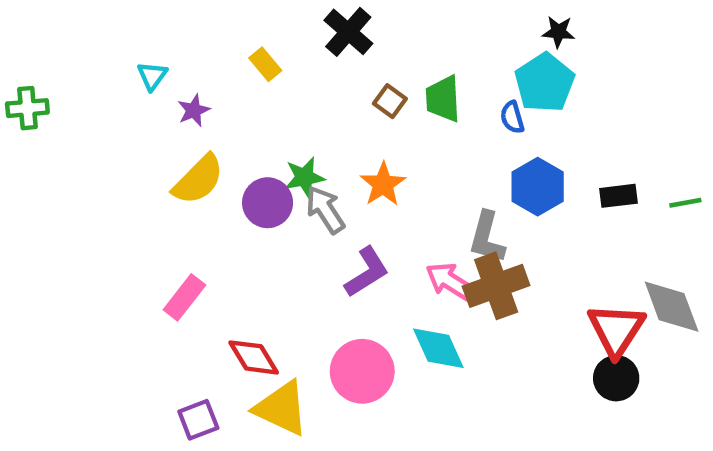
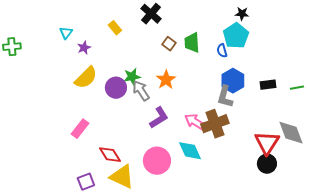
gray L-shape: (487, 237) -> (225, 97), moved

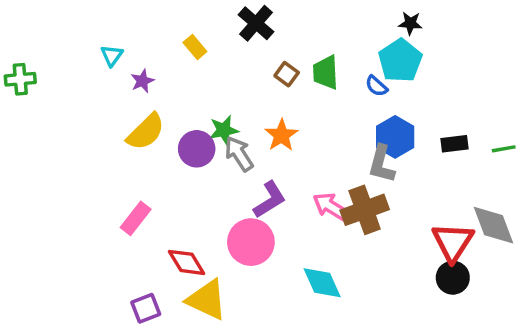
blue semicircle: (222, 51) -> (376, 86), turned -32
cyan diamond: (190, 151) -> (322, 283), moved
pink circle: (157, 161) -> (251, 242), moved

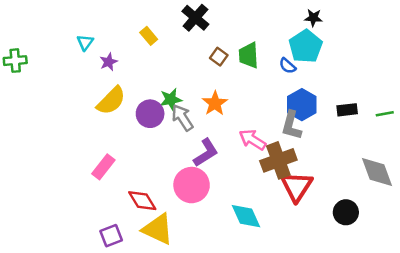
pink arrow: (331, 206) -> (252, 140), moved
red triangle: (453, 242) -> (297, 186), moved

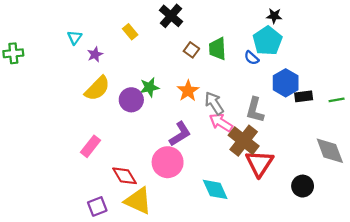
blue hexagon: (302, 105) -> (286, 83), moved
gray arrow: (182, 118) -> (214, 103), moved
brown cross: (278, 160) -> (244, 141), turned -32

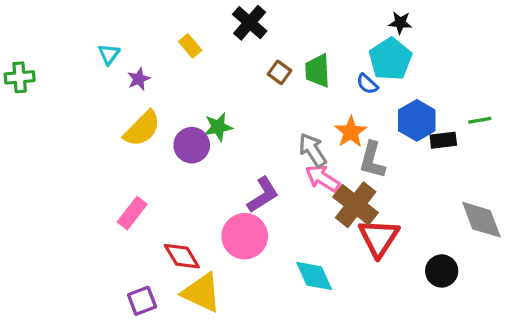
orange star: (188, 91) -> (351, 132), moved
green line: (337, 100) -> (480, 120), moved

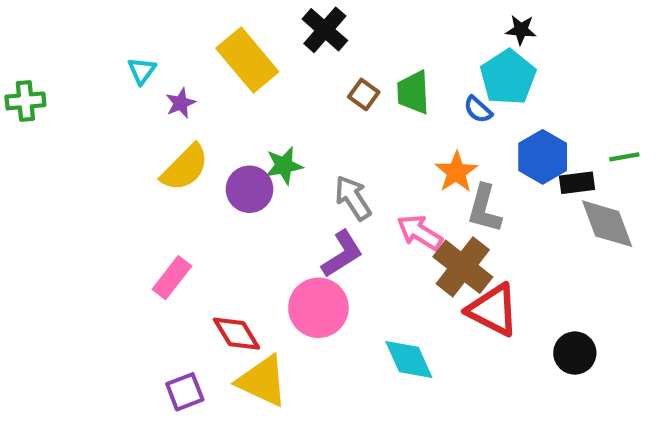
yellow rectangle: (190, 46) -> (247, 60), size x2.0
gray arrow: (313, 150) -> (353, 198), moved
gray diamond: (481, 220) -> (607, 224), moved
red triangle: (379, 238) -> (493, 310), turned -36

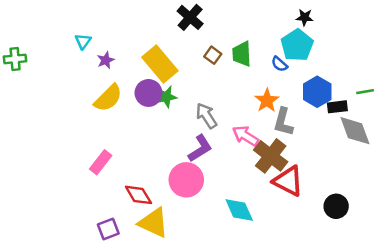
yellow rectangle: (247, 60) -> (160, 64), moved
purple circle: (249, 189) -> (149, 93), moved

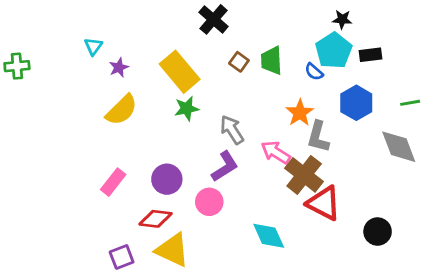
purple circle: (149, 93) -> (167, 179), moved
black rectangle: (337, 107) -> (370, 55), moved
pink circle: (186, 180) -> (209, 202), size x0.7
red diamond: (138, 195) -> (156, 219), turned -52

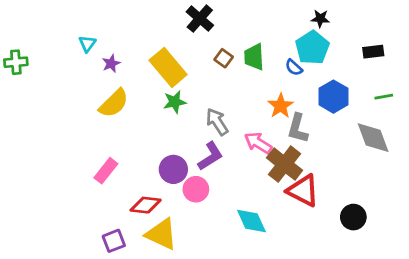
black rectangle: (370, 55) -> (373, 52), moved
purple circle: (167, 179) -> (173, 169), moved

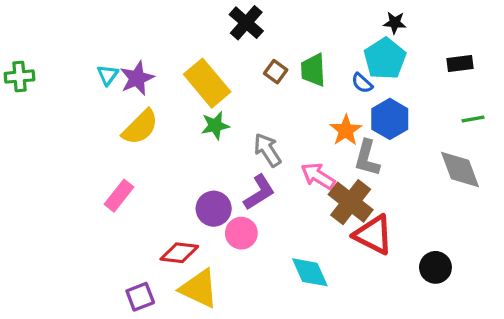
cyan triangle: (87, 44) -> (108, 75), moved
purple star: (111, 64) -> (137, 78), size x1.5
blue hexagon: (333, 97) -> (390, 119), moved
pink rectangle: (106, 171) -> (119, 196), moved

